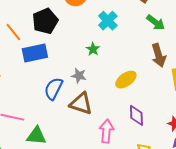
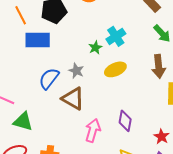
cyan cross: (108, 21) -> (116, 36), moved
yellow ellipse: (126, 80) -> (115, 69), moved

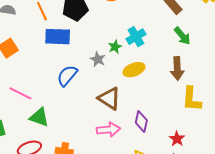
gray star: (76, 71) -> (98, 59), moved
brown triangle: (73, 99) -> (109, 98), moved
pink arrow: (93, 131) -> (108, 130), turned 65

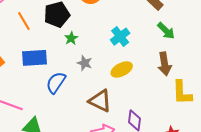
blue rectangle: (58, 37) -> (34, 58), moved
green star: (115, 47) -> (71, 38), moved

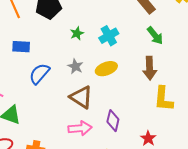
green star: (71, 38) -> (77, 33), moved
blue rectangle: (34, 58) -> (21, 47), size x0.7
gray star: (85, 63) -> (75, 66), moved

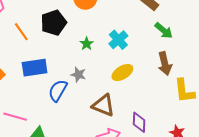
blue rectangle: (21, 47) -> (35, 68), size x1.4
gray star: (75, 66) -> (78, 75), moved

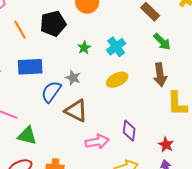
brown triangle: (103, 105) -> (76, 111), moved

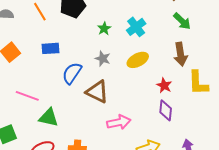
blue rectangle: (30, 67) -> (50, 48), size x0.7
gray star: (73, 78) -> (103, 59), moved
purple diamond: (129, 131) -> (166, 110), moved
red star: (166, 145) -> (164, 85), moved

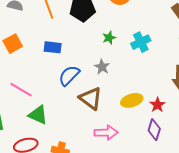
yellow ellipse: (138, 60) -> (132, 100), moved

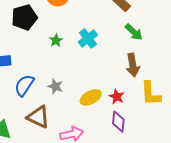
gray star: (102, 67) -> (55, 86), moved
brown triangle: (91, 98) -> (38, 117), moved

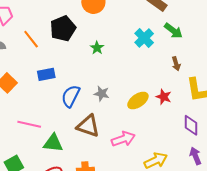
cyan cross: (88, 38) -> (144, 38), moved
brown arrow: (133, 65) -> (176, 64), size x0.6
purple diamond: (118, 122) -> (191, 125), moved

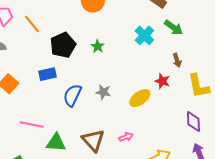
black pentagon: (63, 28) -> (63, 45), moved
orange line: (31, 39) -> (32, 24), moved
red star: (164, 97) -> (162, 81), moved
brown triangle: (88, 126) -> (93, 140), moved, turned 30
pink arrow: (123, 139) -> (126, 137), size x0.6

